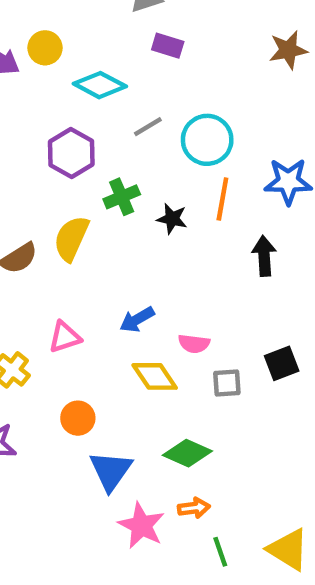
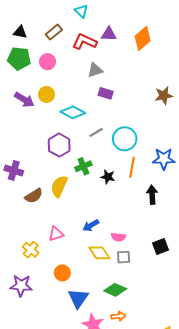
gray square: (227, 383) -> (124, 257), moved

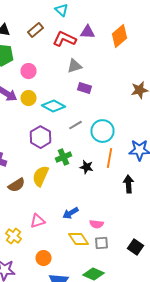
pink circle: (48, 62) -> (28, 71), moved
yellow circle: (46, 94) -> (28, 98), moved
black square: (161, 247) -> (136, 247), moved, turned -35

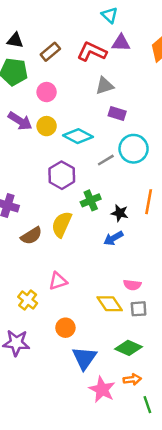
cyan triangle: (62, 10) -> (110, 15), moved
brown rectangle: (36, 30) -> (50, 52), moved
cyan circle: (102, 131) -> (134, 149), moved
blue arrow: (70, 213) -> (113, 238), moved

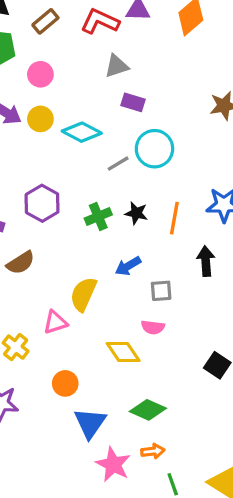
purple hexagon: (62, 175) -> (42, 203), moved
black star: (120, 213) -> (136, 213), moved
yellow semicircle: (62, 224) -> (83, 294), moved
gray square: (139, 309) -> (161, 291), moved

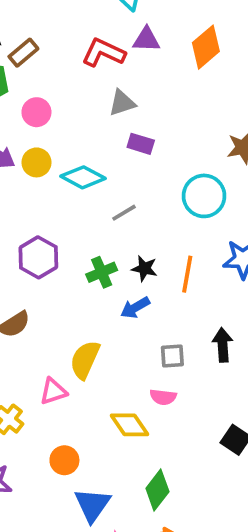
brown rectangle: (45, 21) -> (23, 53), moved
cyan circle: (154, 149) -> (204, 196), moved
black arrow: (206, 261) -> (223, 345), moved
blue arrow: (128, 266) -> (135, 308), moved
green diamond: (148, 410) -> (157, 490), turned -76

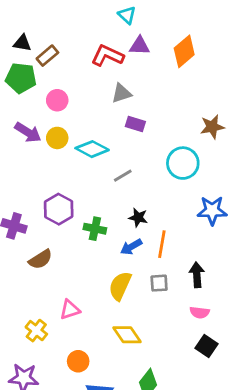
green cross: (102, 272) -> (95, 229), moved, turned 35
orange line: (187, 274) -> (162, 244), moved
yellow semicircle: (85, 360) -> (120, 286), moved
pink semicircle: (163, 397) -> (200, 312), moved

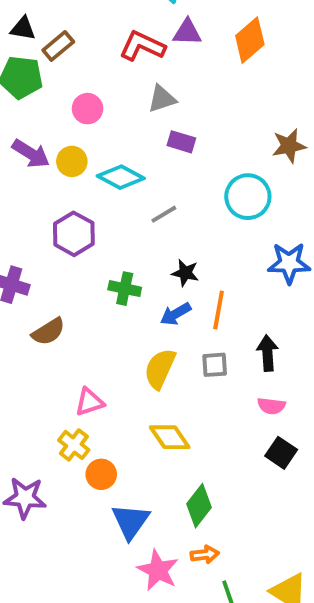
pink circle: (57, 100) -> (88, 109), moved
purple hexagon: (59, 209) -> (74, 234), moved
yellow cross: (36, 331) -> (74, 445), moved

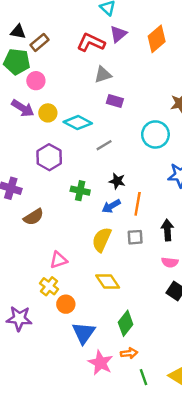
purple triangle: (187, 32) -> (118, 34), turned -42
pink circle: (88, 109) -> (36, 81), moved

